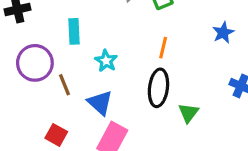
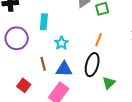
brown line: (65, 85) -> (43, 64), moved
blue triangle: (100, 103) -> (64, 69), moved, turned -48

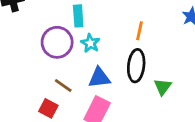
cyan rectangle: (44, 22) -> (78, 16), moved
purple circle: (17, 38) -> (57, 42), moved
brown line: (43, 64) -> (63, 86), moved, turned -32

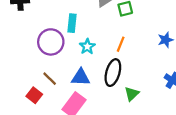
cyan star: (90, 43) -> (87, 47), moved

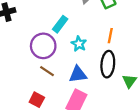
cyan rectangle: (72, 23) -> (60, 24), turned 42
brown line: (50, 79) -> (47, 71), moved

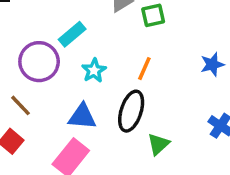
brown line: (47, 71) -> (20, 105), moved

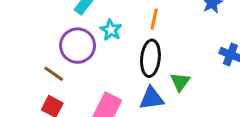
purple circle: (39, 62) -> (78, 46), moved
blue triangle: (82, 117) -> (152, 98), moved

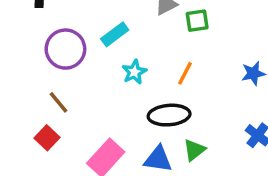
purple circle: (78, 46) -> (65, 49), moved
black ellipse: (150, 58) -> (169, 115), turned 64

